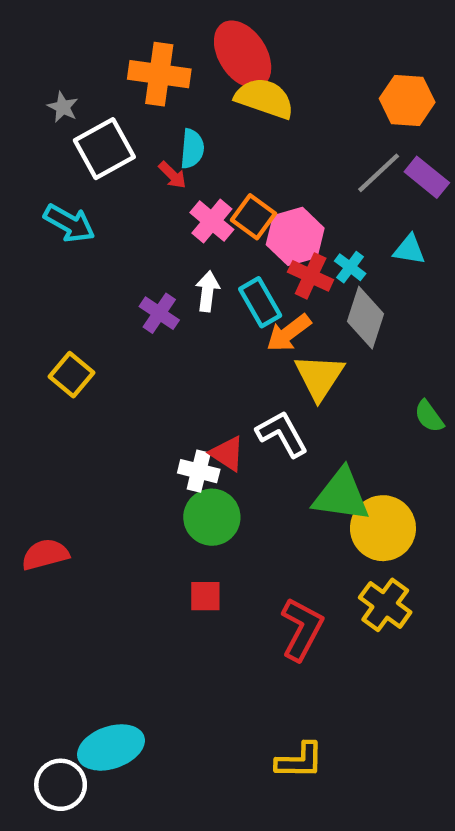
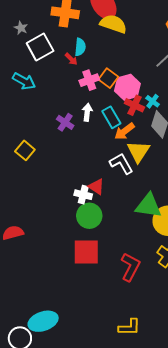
pink cross: (212, 221) -> (89, 80), turned 30
white L-shape: (282, 434) -> (121, 164), moved
red square: (205, 596) -> (86, 252), size x1.8

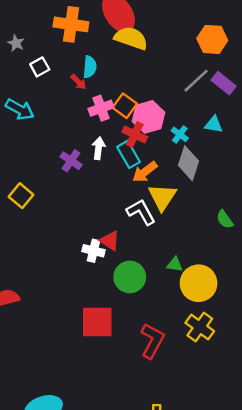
white square: (40, 47) -> (40, 67), size x0.6
red cross: (134, 105) -> (135, 134), moved
green triangle: (149, 206) -> (175, 264), size x0.5
green circle: (89, 216) -> (130, 277), moved

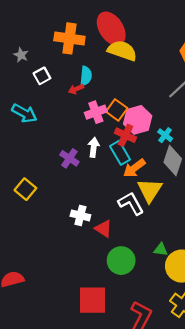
red arrow: (78, 82) -> (76, 89), turned 112
white cross: (93, 251) -> (80, 215), moved

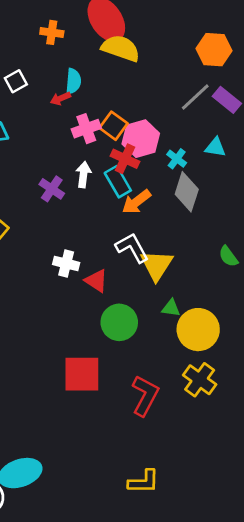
orange cross: (69, 38) -> (52, 32), size x0.6
yellow triangle: (150, 190) -> (157, 265), moved

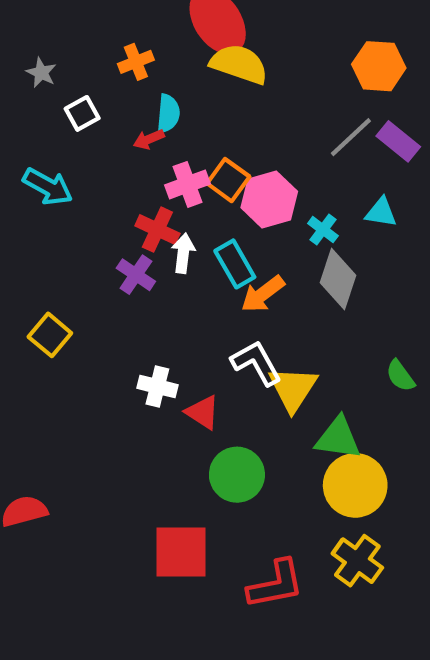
orange cross: (52, 32) -> (136, 62), moved, turned -30
red cross: (125, 159) -> (157, 230), moved
green triangle: (171, 308) -> (338, 438), moved, size x1.6
red L-shape: (145, 396) -> (276, 584), turned 51

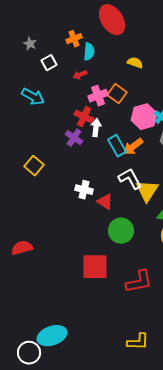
yellow semicircle: (239, 64) -> (135, 63), moved, size x0.6
cyan semicircle: (168, 113) -> (89, 52), moved
pink hexagon: (269, 199) -> (144, 117), moved
cyan rectangle: (235, 264) -> (117, 146), moved

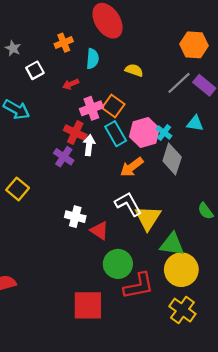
cyan semicircle: (89, 52) -> (93, 59), moved
cyan rectangle: (117, 146) -> (116, 134), moved
red L-shape: (139, 282) -> (139, 286), moved

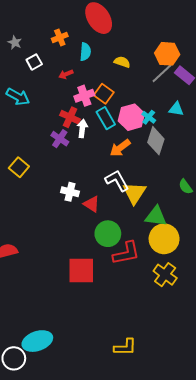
orange hexagon: (194, 45) -> (167, 54), moved

